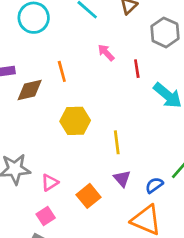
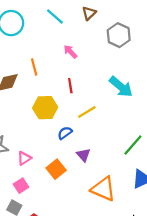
red line: (137, 69) -> (70, 86), moved
yellow line: (117, 142) -> (87, 112), moved, turned 66
blue semicircle: (154, 185) -> (65, 133), moved

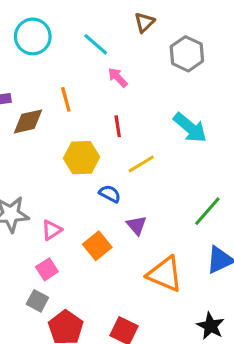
cyan line: (55, 16) -> (96, 44), moved
blue semicircle: (65, 133) -> (110, 194), turned 64

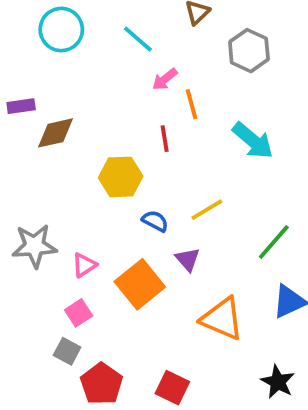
pink arrow: (118, 77) -> (165, 79), turned -85
orange line: (66, 99) -> (192, 104), moved
yellow line: (141, 164) -> (207, 210), moved
orange square: (97, 246) -> (140, 284), size x1.4

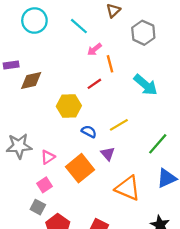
red line: (165, 139) -> (94, 84), turned 64

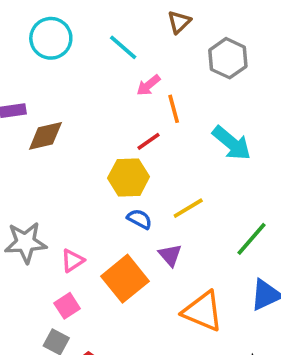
yellow hexagon: (69, 106) -> (129, 177), moved

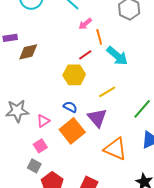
cyan arrow: (232, 143) -> (117, 56), moved
blue semicircle: (139, 219) -> (70, 107), moved
purple triangle: (170, 255) -> (97, 118), size x1.5

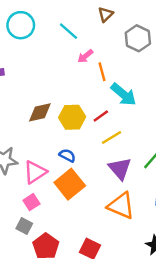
brown diamond: (28, 52) -> (40, 112), moved
red line: (85, 55) -> (101, 116), moved
purple triangle: (97, 118) -> (120, 169), moved
pink triangle: (43, 121) -> (35, 172), size x1.5

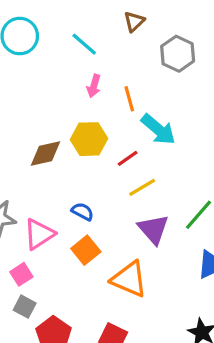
pink arrow: (85, 56) -> (94, 86), moved, turned -35
yellow hexagon: (72, 117) -> (89, 139), moved
orange square: (70, 184) -> (86, 250), size x0.7
pink square: (31, 202) -> (21, 274), moved
orange triangle: (121, 206) -> (129, 279), moved

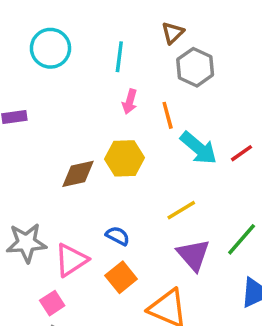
cyan line: (84, 44) -> (119, 57), turned 56
gray hexagon: (178, 54) -> (195, 67), moved
red line: (128, 158) -> (242, 153), moved

